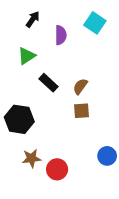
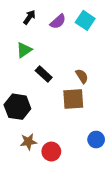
purple semicircle: (61, 35) -> (58, 22), moved, turned 49
brown semicircle: (80, 86) -> (82, 76), moved, turned 112
brown square: (81, 111) -> (73, 99), size x1.5

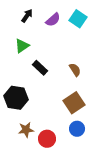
brown square: (73, 99) -> (74, 103), moved, turned -30
blue circle: (96, 140) -> (77, 129), moved

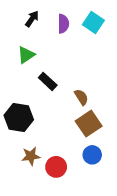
purple semicircle: (53, 20) -> (63, 24), turned -49
brown semicircle: (75, 70) -> (81, 97), moved

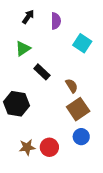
cyan square: (93, 22) -> (82, 43), moved
brown star: (31, 156) -> (27, 147), moved

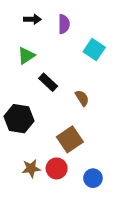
black arrow: (28, 17) -> (32, 19), turned 56
brown square: (78, 109) -> (70, 139), moved
blue circle: (81, 137) -> (93, 178), moved

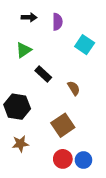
brown star: (31, 168) -> (20, 144), moved
red circle: (57, 168) -> (63, 159), moved

